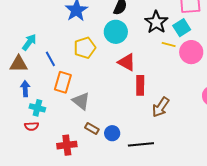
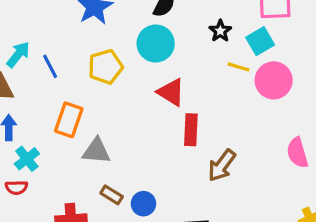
black star: (156, 22) -> (220, 31), size x0.6
blue line: (50, 59) -> (50, 66), moved
gray triangle: (81, 101) -> (96, 151), turned -36
cyan cross: (37, 108) -> (27, 159), turned 35

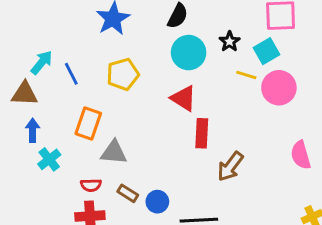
cyan circle: (156, 43) -> (189, 53), moved
red semicircle: (16, 188) -> (91, 185), moved

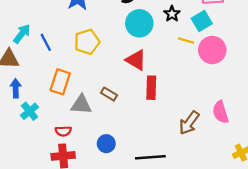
pink semicircle: (301, 155) -> (221, 112), moved
brown arrow: (230, 167) -> (189, 123), moved
brown rectangle: (128, 193) -> (109, 94), moved
blue circle: (157, 202) -> (106, 144), moved

